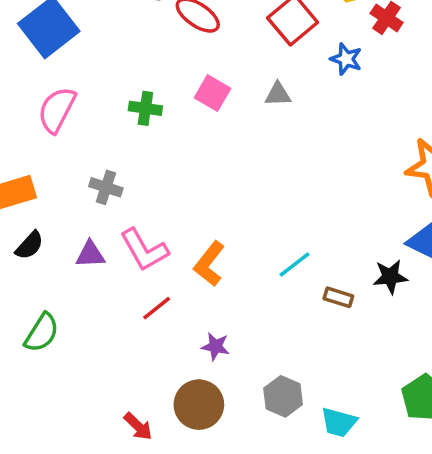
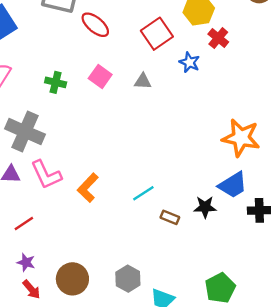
gray cross: (106, 187) -> (25, 132), size x1.8
red line: (157, 308) -> (24, 224), moved
purple star: (216, 346) -> (26, 262), moved

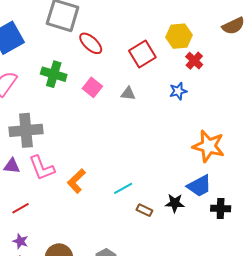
blue star: (189, 62) -> (178, 91), moved, turned 30
green cross: (56, 82) -> (54, 74), moved, size x1.4
gray cross: (25, 132) -> (26, 130), turned -32

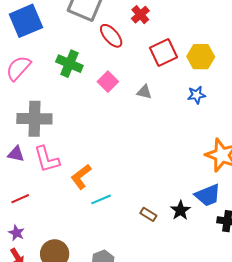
yellow hexagon: (179, 36) -> (201, 57), moved
red cross: (194, 61) -> (140, 15), moved
cyan line: (123, 188) -> (101, 199), moved
black star: (175, 203) -> (180, 210), turned 30

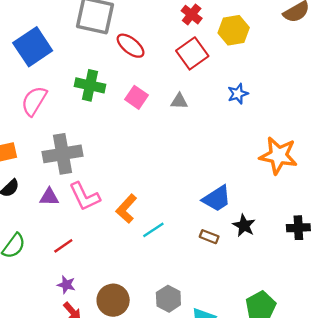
red cross: (140, 15) -> (192, 15), moved
yellow hexagon: (201, 57) -> (234, 30), moved
blue trapezoid: (208, 195) -> (217, 199), moved

